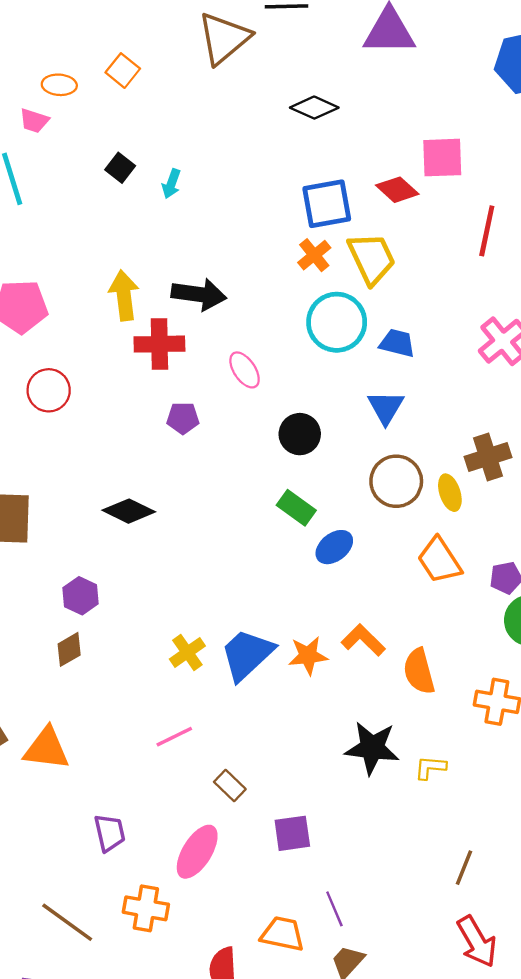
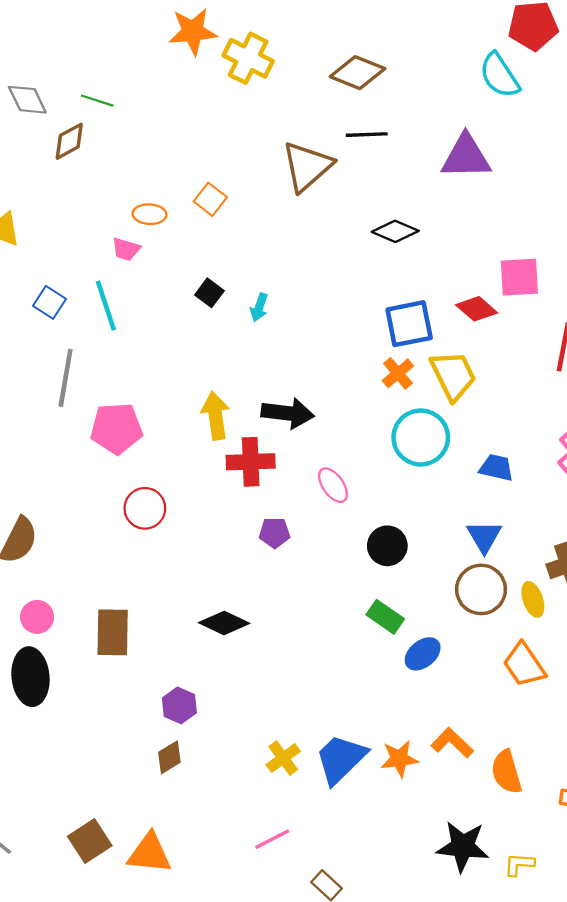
blue trapezoid: (397, 343) -> (496, 468), moved
blue triangle: (386, 407) -> (484, 536), moved

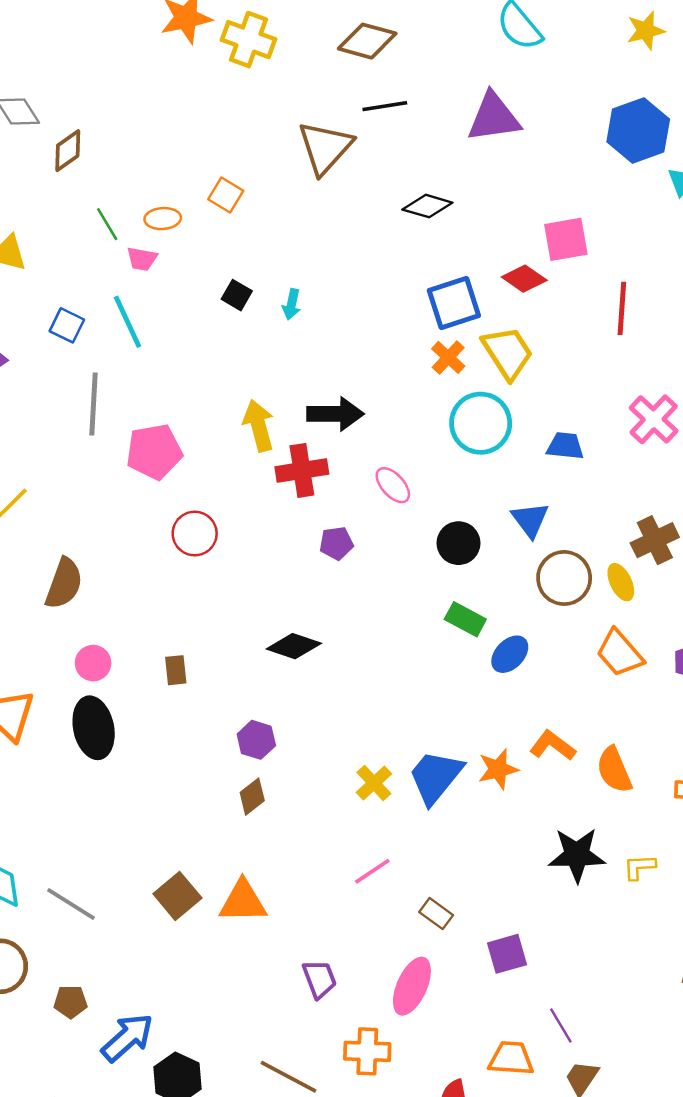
green line: (97, 101) -> (107, 224), moved, turned 48
blue triangle: (484, 536) -> (530, 520), moved
brown rectangle: (113, 632) -> (176, 670), size x0.6

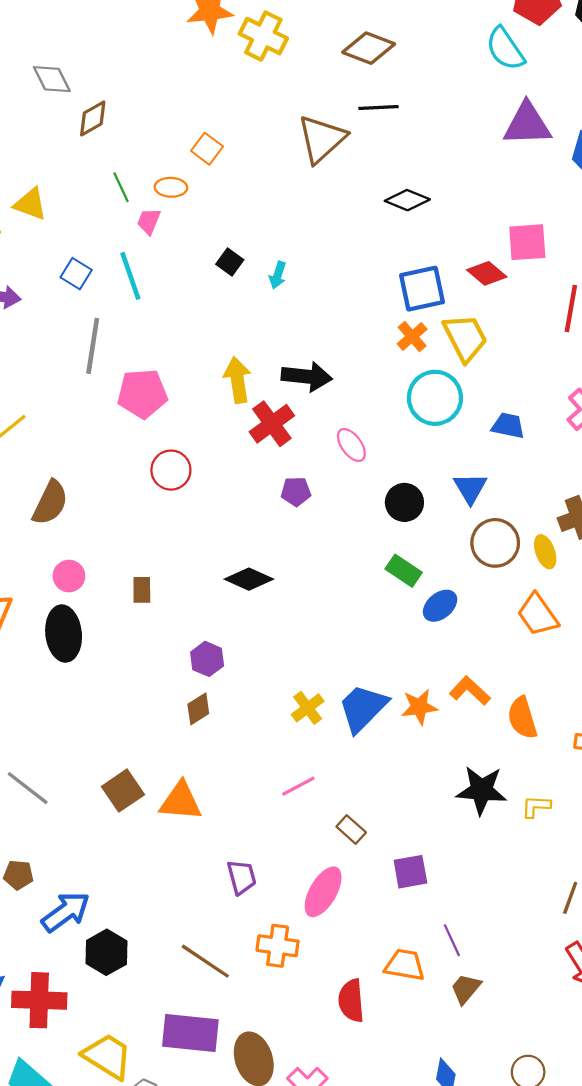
purple triangle: (494, 117) -> (527, 124), moved
orange square: (226, 195) -> (207, 149), moved
pink trapezoid: (142, 259) -> (149, 221), turned 96
red cross: (302, 470) -> (272, 424), turned -33

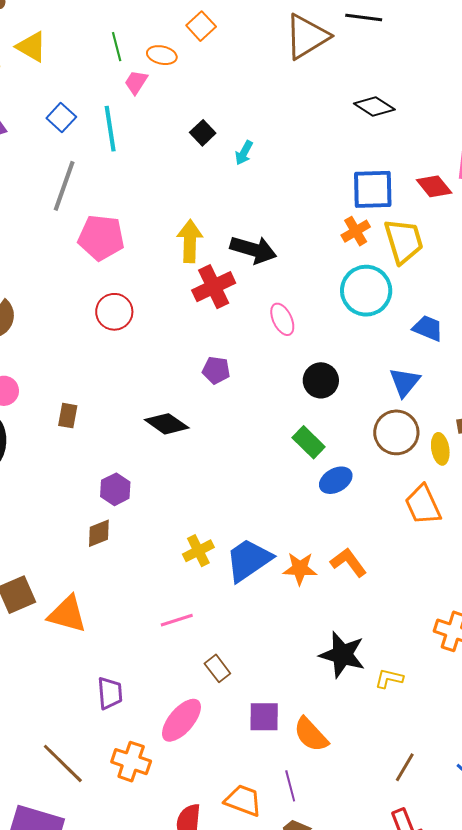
blue triangle: (470, 488) -> (405, 382), moved
purple pentagon: (296, 491) -> (216, 370), moved
orange semicircle: (522, 718) -> (311, 735), moved, turned -36

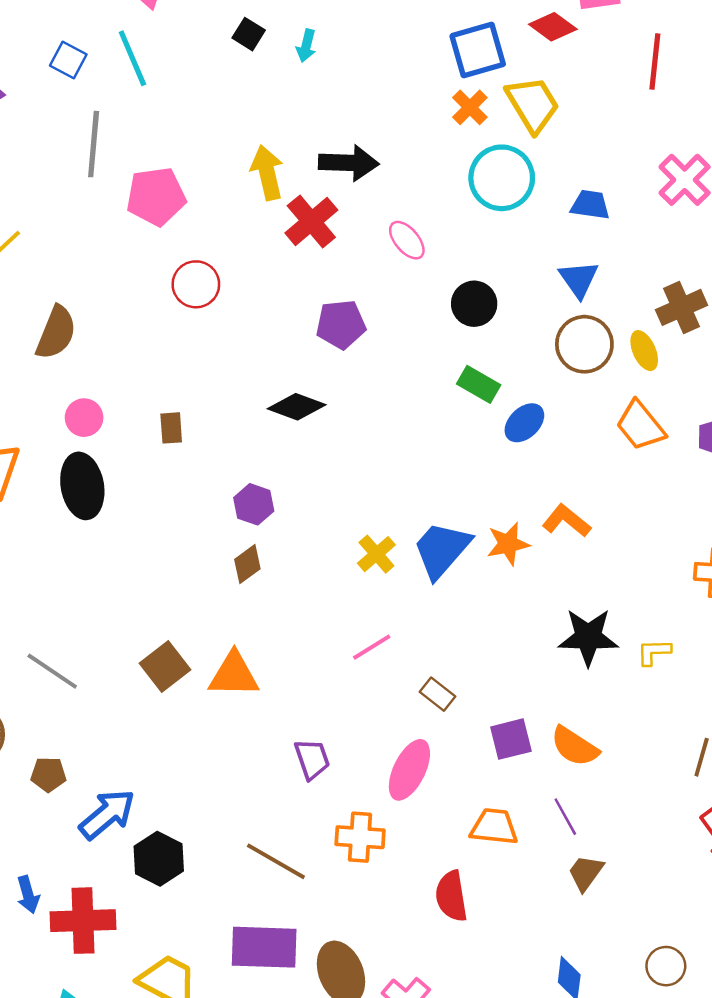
purple pentagon: (216, 370) -> (341, 324), size x1.4
orange trapezoid: (243, 800) -> (494, 827), moved

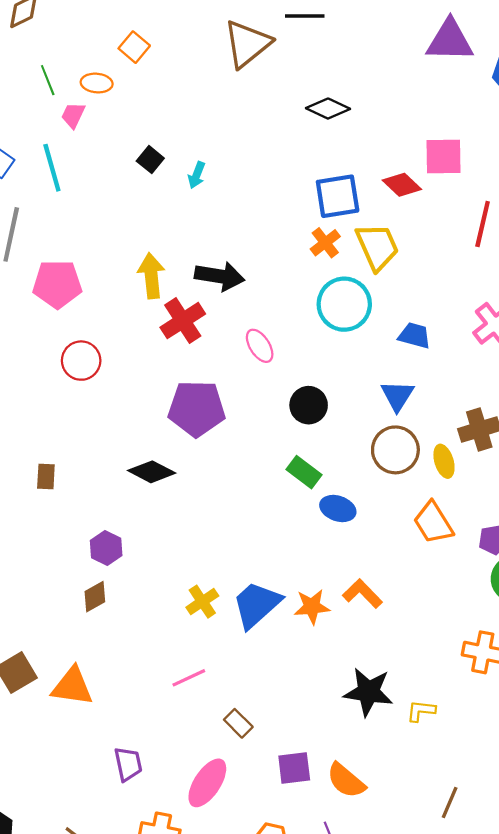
purple pentagon: (341, 324) -> (197, 408), size x1.4
blue ellipse: (524, 423) -> (338, 509), turned 56

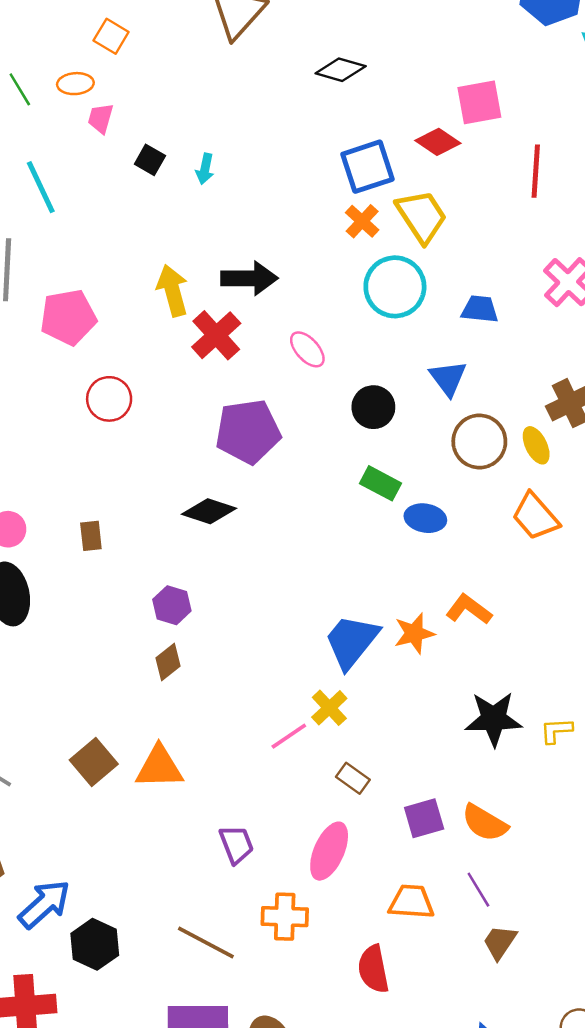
pink trapezoid: (73, 115) -> (101, 118), moved
blue triangle: (397, 396) -> (448, 378), moved
yellow cross: (202, 602) -> (329, 708), moved

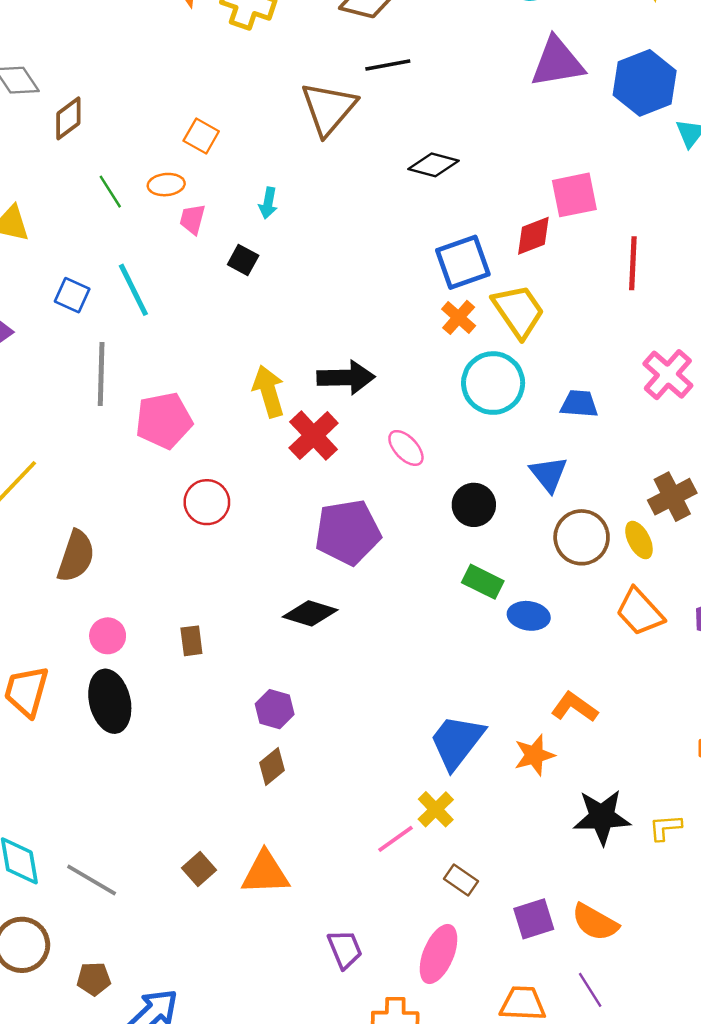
red diamond: (438, 142) -> (533, 236), turned -54
cyan arrow: (205, 169) -> (268, 203), moved
orange star: (414, 633) -> (534, 755), moved
brown square: (94, 762) -> (199, 869), size x0.7

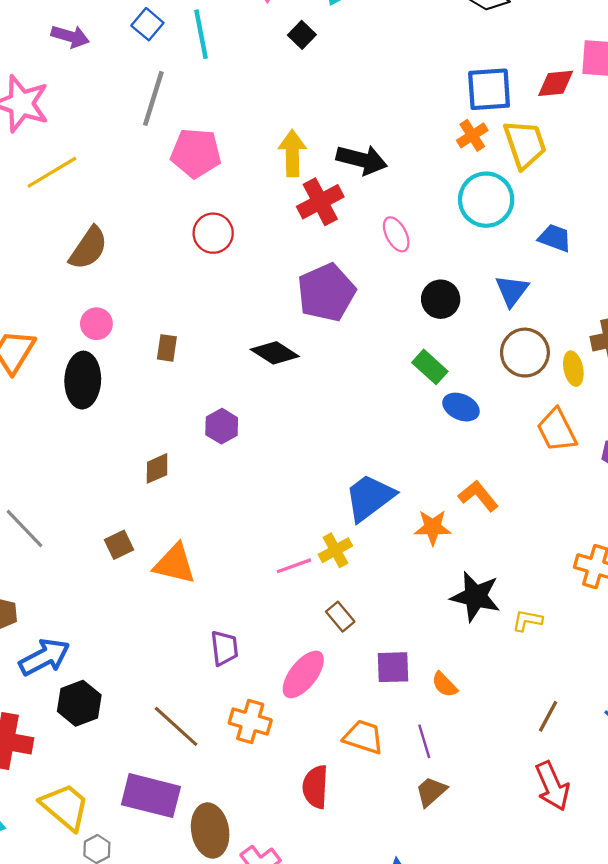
purple pentagon: (348, 532) -> (326, 292), turned -30
brown diamond: (272, 767) -> (157, 468), moved
orange semicircle: (595, 922) -> (445, 685), size x0.7

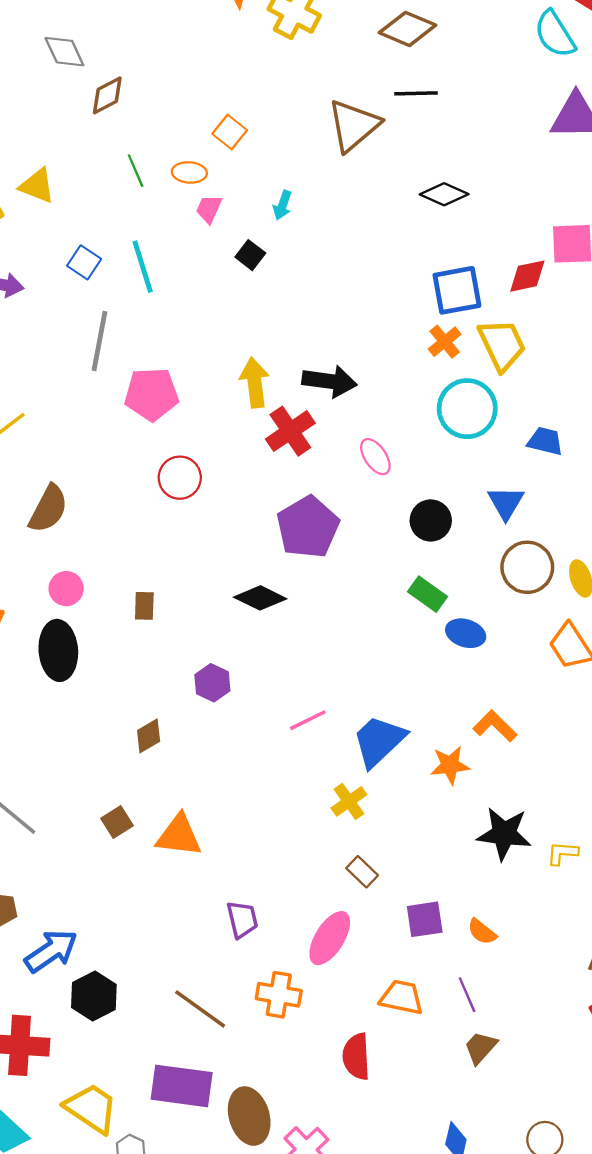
pink line: (294, 566) -> (308, 720), moved

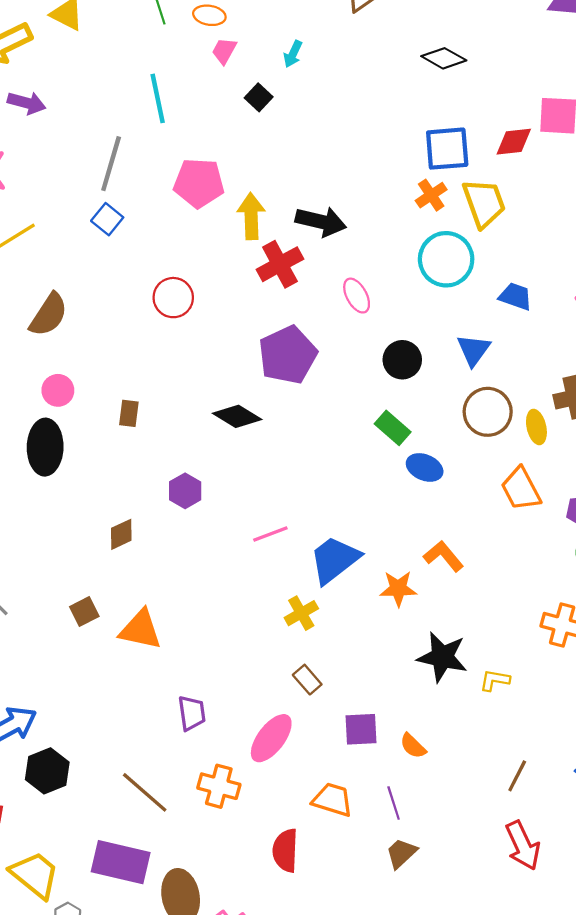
blue square: (84, 262) -> (107, 219), moved
pink pentagon: (152, 394) -> (199, 183), moved

